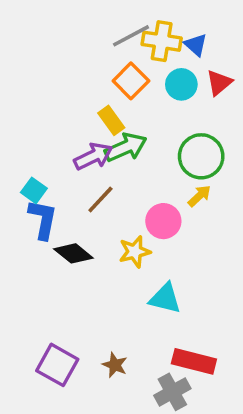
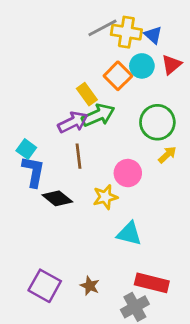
orange square: (131, 81) -> (118, 76), moved
yellow arrow: (199, 196) -> (167, 155), moved
brown line: (100, 199) -> (78, 156), turned -50

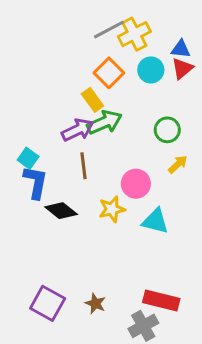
yellow cross: (126, 32) -> (134, 34), turned -36
blue triangle: (153, 35) -> (181, 49), moved, turned -36
orange square: (118, 76) -> (109, 73), moved
green circle: (157, 122) -> (167, 130), size x0.7
cyan triangle: (129, 234) -> (155, 221), moved

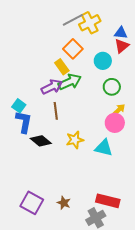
cyan circle: (151, 70) -> (103, 61), moved
pink circle: (136, 184) -> (115, 123), moved

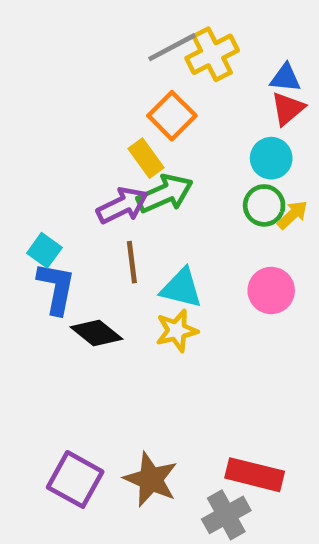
cyan circle: (103, 61) -> (271, 158), moved
yellow arrow: (119, 110) -> (292, 215), moved
cyan triangle: (104, 148) -> (181, 288), moved
brown star: (64, 203) -> (151, 479), size x1.6

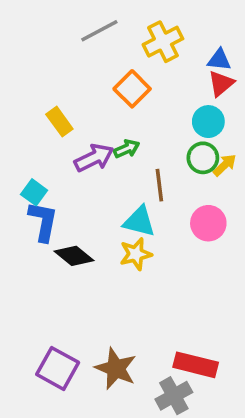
gray line: (172, 47) -> (99, 31), moved
yellow rectangle: (146, 158) -> (59, 122), moved
green arrow: (165, 194) -> (127, 149), size x0.6
brown line: (132, 262) -> (159, 185), moved

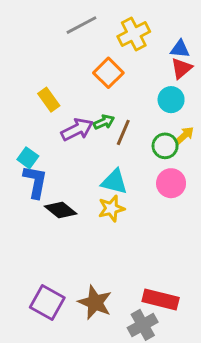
green circle: (203, 158) -> (165, 146), moved
brown line: (159, 185) -> (123, 132), moved, turned 30

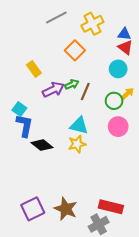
red triangle: (181, 68) -> (125, 47), turned -42
purple square: (47, 303) -> (33, 209), turned 35

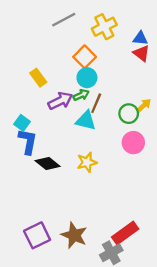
cyan circle: (118, 69) -> (87, 78), moved
cyan triangle: (79, 126) -> (86, 121), moved
red rectangle: (111, 207) -> (125, 233), turned -50

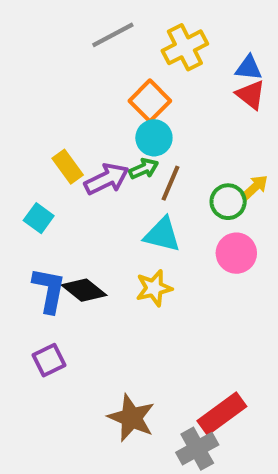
yellow rectangle: (38, 78) -> (68, 167), moved
cyan triangle: (86, 121) -> (162, 235), moved
blue L-shape: (28, 141) -> (49, 290), moved
purple square: (37, 235) -> (49, 360), moved, size x0.7

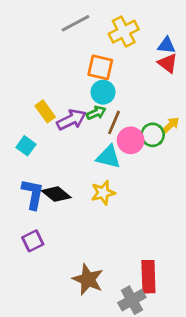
orange square: (150, 101) -> (100, 67), turned -32
pink circle: (236, 253) -> (131, 140), moved
red rectangle: (222, 414) -> (148, 277), turned -56

